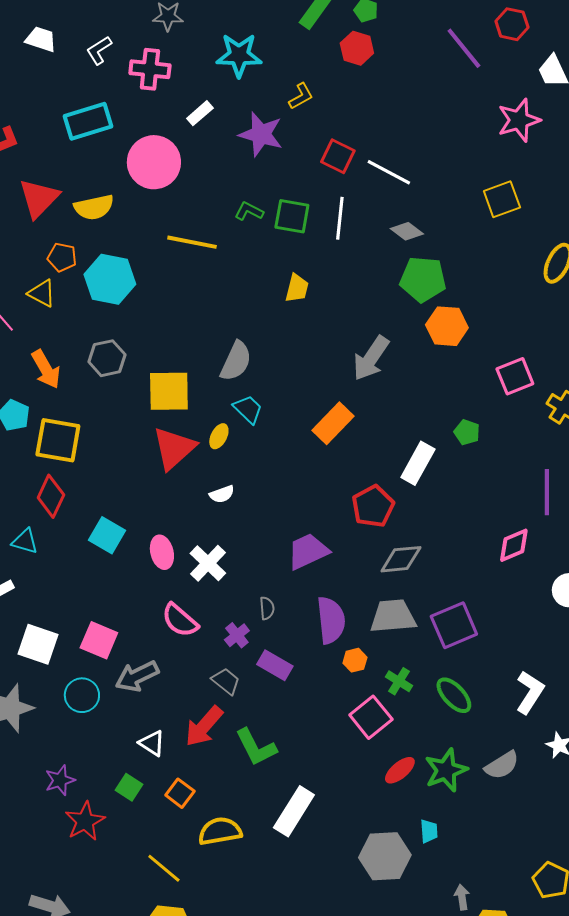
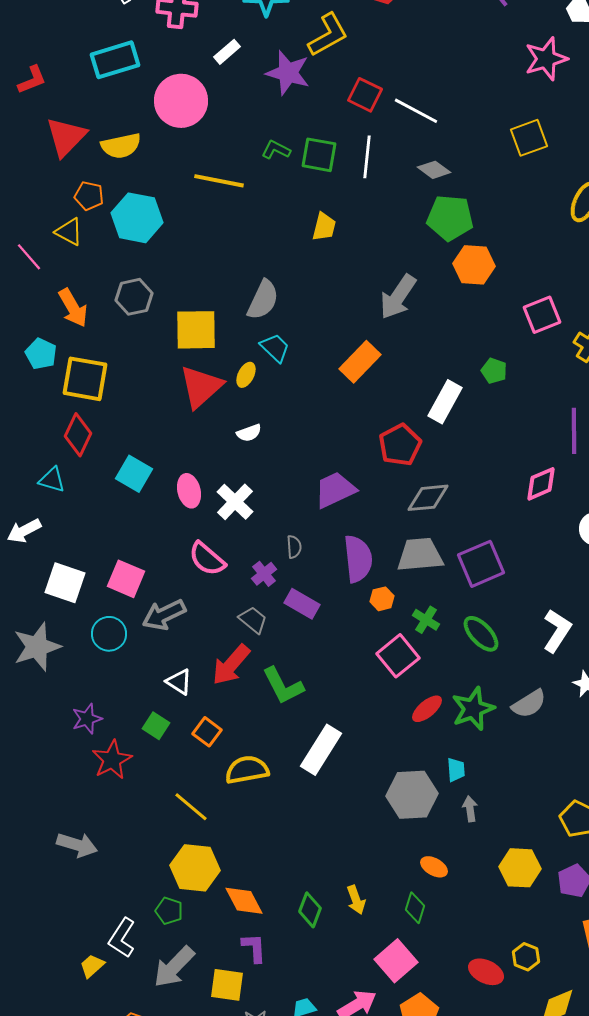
yellow L-shape: (301, 96) -> (328, 35), size x1.6
gray arrow: (462, 897) -> (470, 809), moved

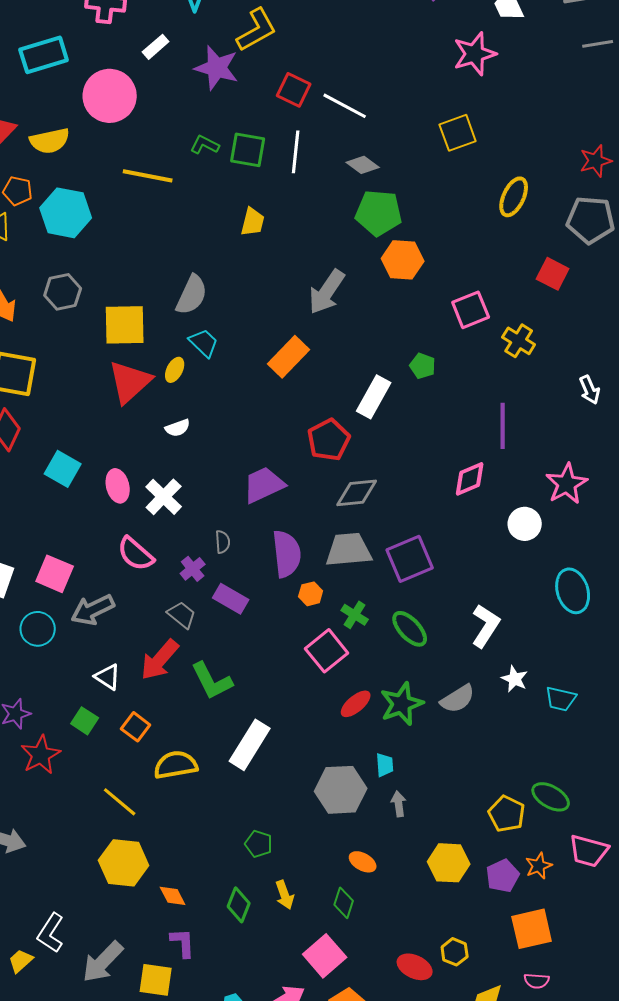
orange diamond: (244, 901) -> (173, 896), size x0.7
green pentagon: (169, 911) -> (259, 844), moved

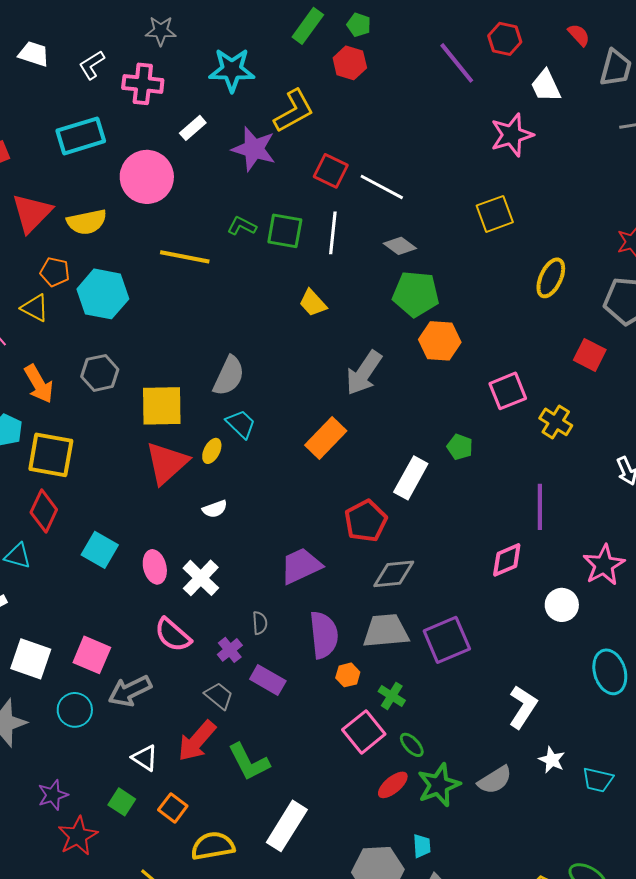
yellow trapezoid: (253, 222) -> (313, 303), moved, turned 124
green ellipse: (410, 629) -> (412, 745), moved, size x0.7

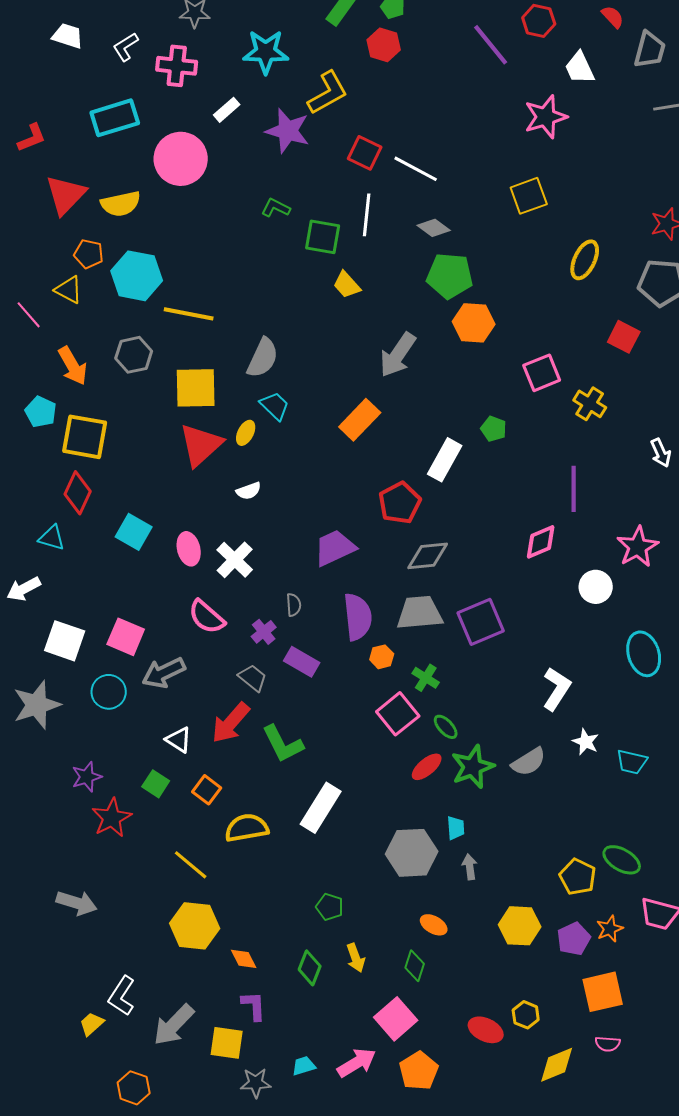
green square: (285, 231) -> (323, 237), moved
yellow line: (185, 257) -> (189, 314), moved

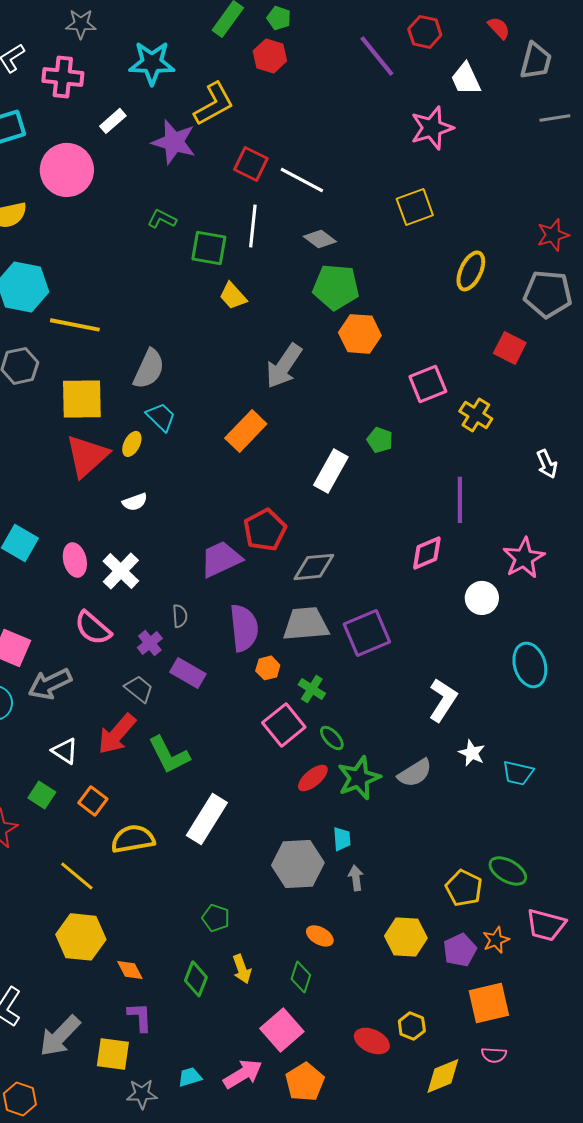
red pentagon: (400, 503) -> (265, 530), moved

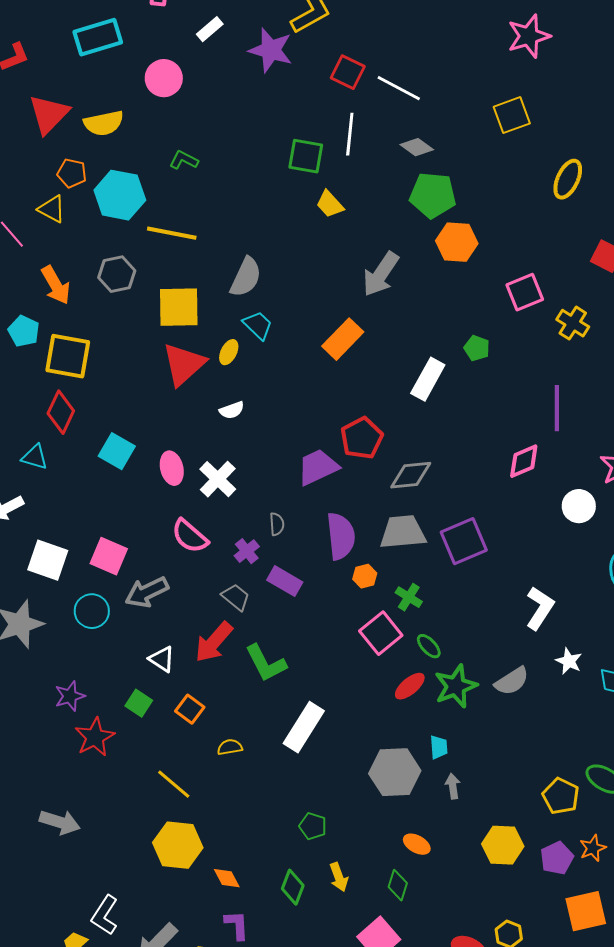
pink circle: (67, 170) -> (164, 78), size x0.7
green L-shape: (162, 219) -> (184, 160), moved
yellow semicircle: (133, 839) -> (230, 747), size x0.6

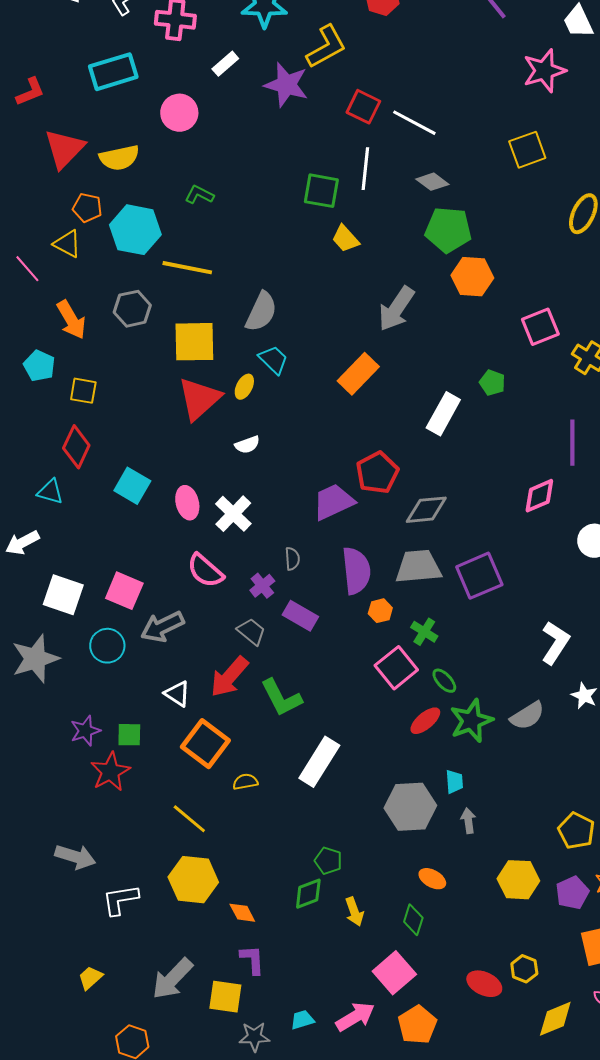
yellow square: (68, 356) -> (83, 391), size x0.6
green square: (139, 703) -> (129, 735), moved, turned -32
orange square: (190, 709) -> (205, 744), size x1.6
green diamond: (293, 887) -> (308, 894), moved, turned 48
white L-shape: (105, 915) -> (120, 900), moved, turned 48

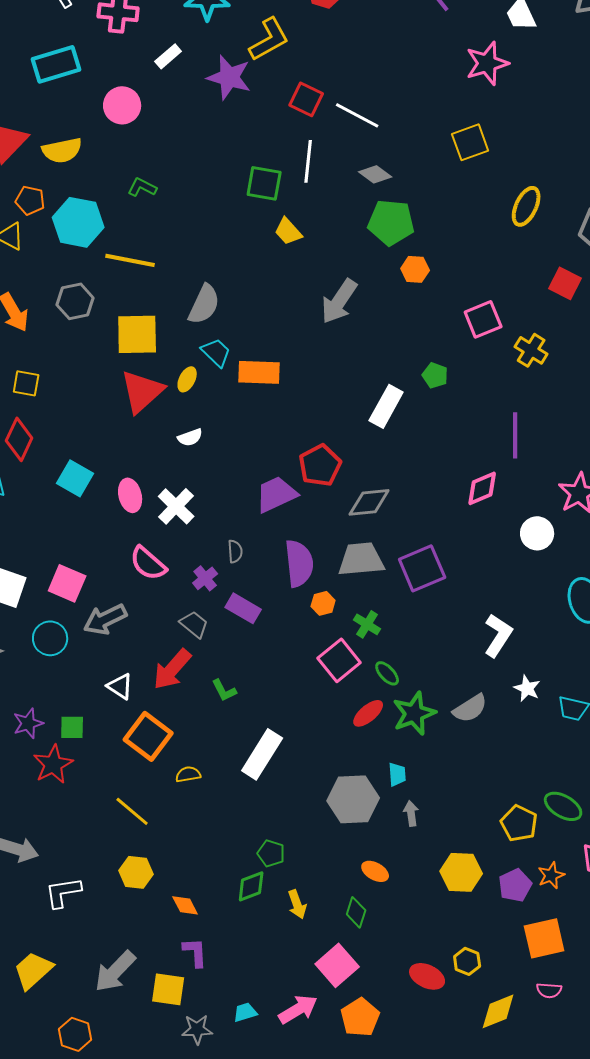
orange hexagon: (472, 277) -> (415, 269), size x0.7
orange rectangle: (358, 374) -> (259, 372), moved, turned 48
green L-shape: (281, 698) -> (224, 690), size x0.6
yellow hexagon: (193, 880) -> (136, 872), size x0.7
yellow trapezoid: (90, 978) -> (33, 970), size x1.6

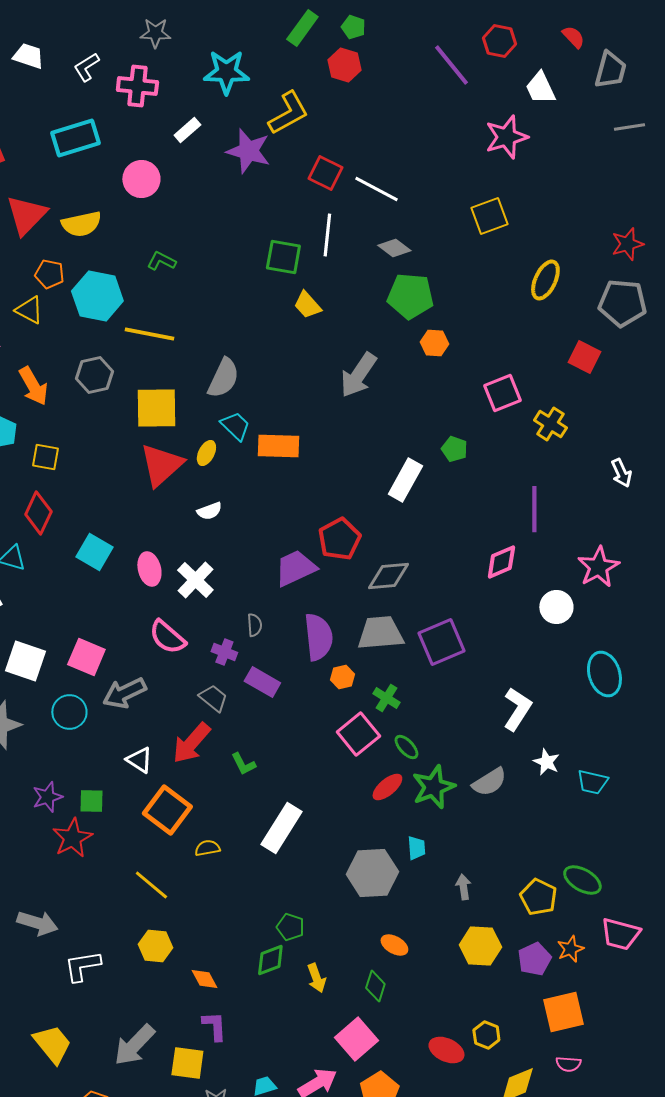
purple cross: (205, 578) -> (224, 652), turned -30
gray arrow: (411, 813) -> (463, 887), moved
yellow trapezoid: (33, 970) -> (52, 1044), turned 93

